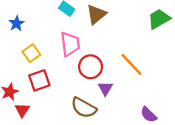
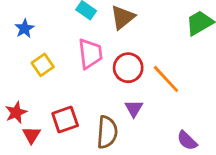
red circle: (91, 67) -> (128, 68), moved
red square: (39, 80) -> (65, 120), moved
brown semicircle: (84, 108) -> (107, 132), turned -115

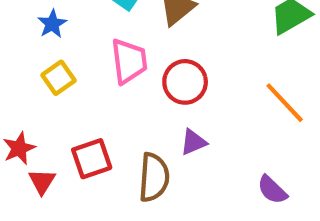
blue star: (24, 28) -> (52, 24), moved
orange line: (166, 79) -> (285, 103), moved
purple triangle: (134, 108) -> (193, 142), turned 36

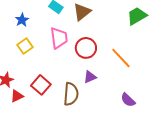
orange line: (285, 103) -> (121, 58), moved
red square: (92, 159) -> (41, 85), turned -30
red triangle: (42, 181) -> (17, 96), turned 32

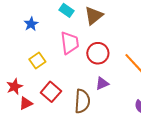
yellow square: (25, 46) -> (37, 61), moved

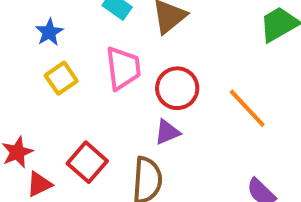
yellow square: (37, 61) -> (61, 78), moved
purple triangle: (102, 83) -> (167, 132), moved

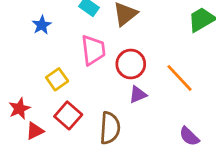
yellow square: (61, 78) -> (57, 79), moved
purple triangle: (167, 132) -> (138, 95), moved

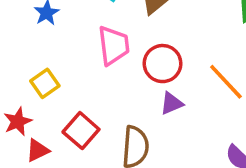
yellow square: (57, 79) -> (45, 83), moved

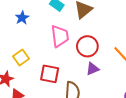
red square: (81, 131) -> (50, 74), moved, turned -30

